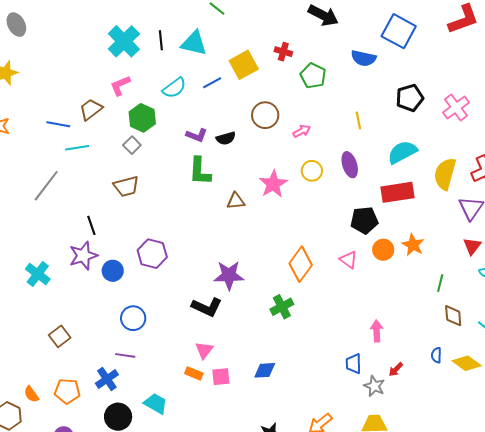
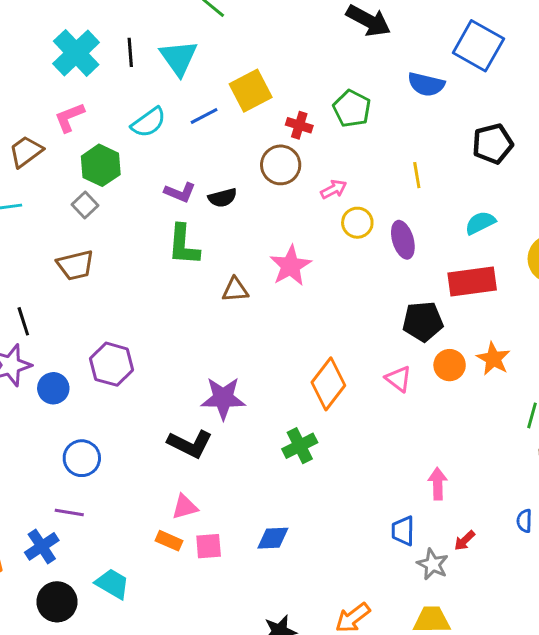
cyan triangle: (194, 43) -> (179, 58), turned 40
red cross: (283, 52) -> (299, 125), moved
cyan semicircle: (402, 152) -> (480, 223), size x0.7
yellow circle: (312, 171) -> (357, 223), moved
pink triangle: (204, 350) -> (185, 507), turned 36

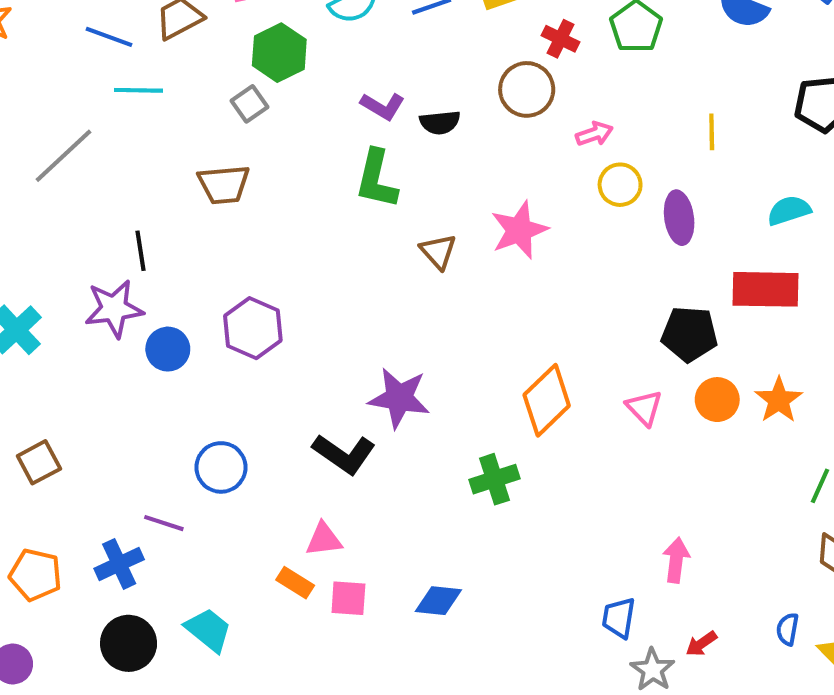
brown triangle: (235, 290) -> (438, 252), turned 44
blue circle: (82, 458) -> (221, 467), moved

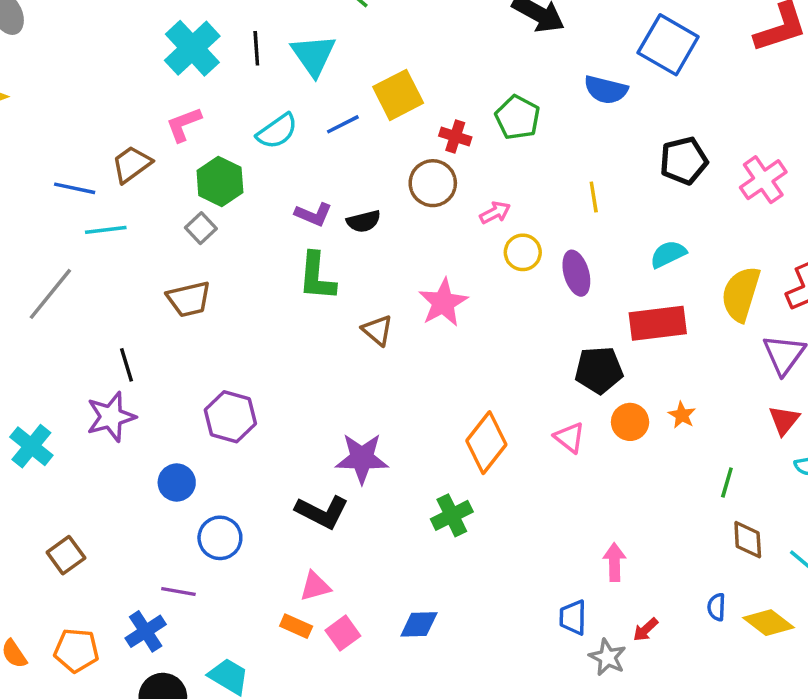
blue circle: (168, 349) -> (177, 483), moved
orange star: (779, 400) -> (682, 415), size x0.7
pink square: (348, 598) -> (343, 633), turned -32

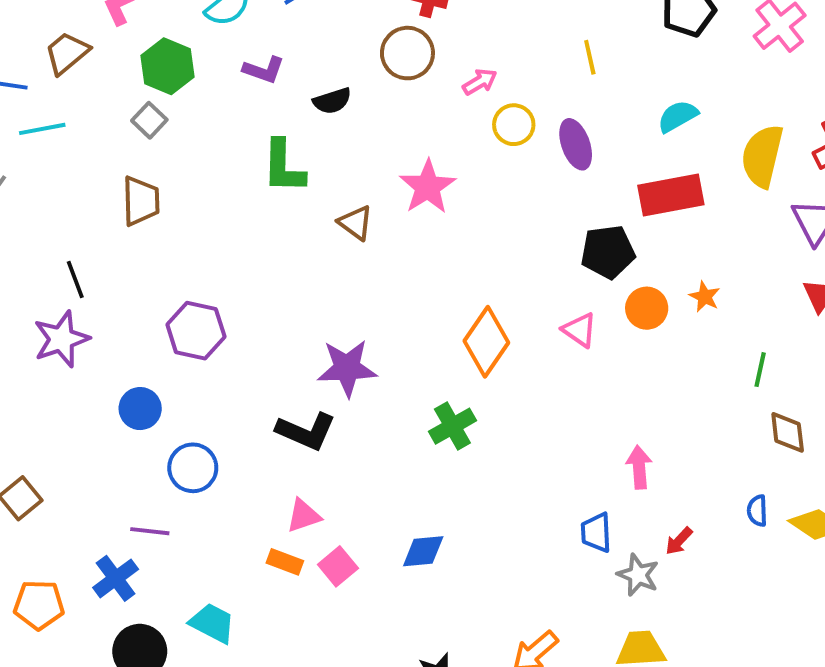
purple L-shape: (313, 214) -> (264, 70), moved
brown trapezoid: (189, 299) -> (141, 201), turned -75

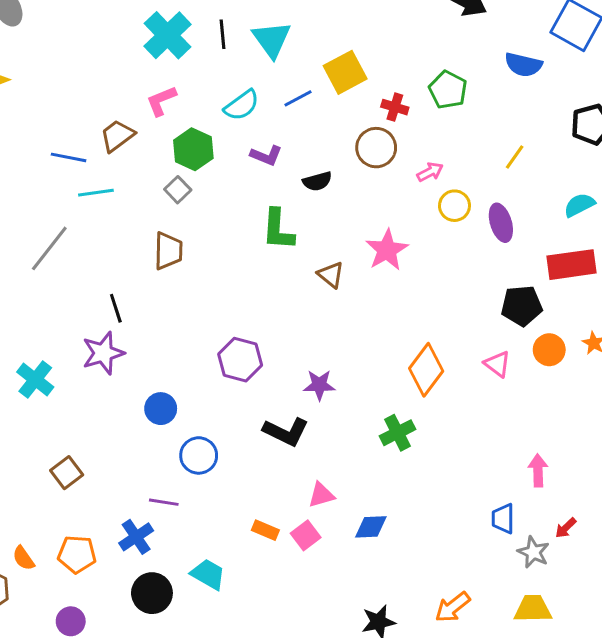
yellow line: (590, 57) -> (515, 157), turned 45
purple hexagon: (196, 331) -> (240, 360), moved
purple star: (347, 368) -> (319, 385), size x0.7
pink triangle: (303, 516) -> (321, 495), moved

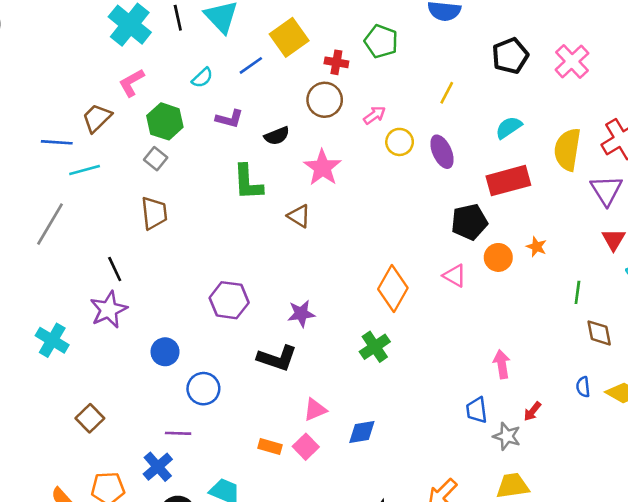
cyan semicircle: (242, 105) -> (202, 78), size x0.7
pink star: (387, 250) -> (322, 168), moved

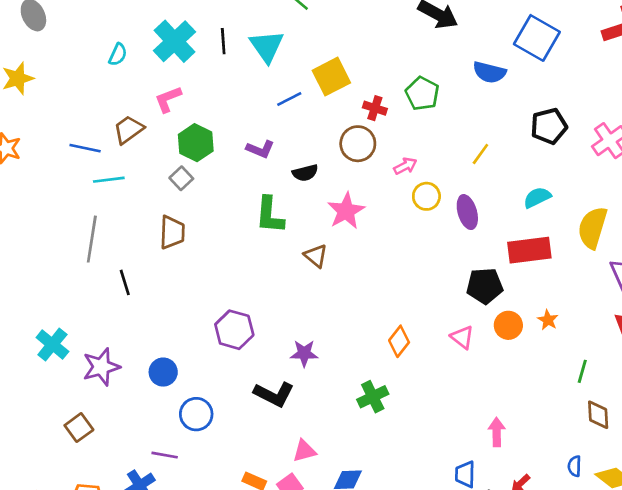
cyan semicircle: (202, 78) -> (118, 55), moved, turned -30
gray line: (50, 224) -> (92, 239), moved, turned -30
orange diamond: (393, 289) -> (399, 341), size x0.7
purple star: (109, 310) -> (101, 367), moved

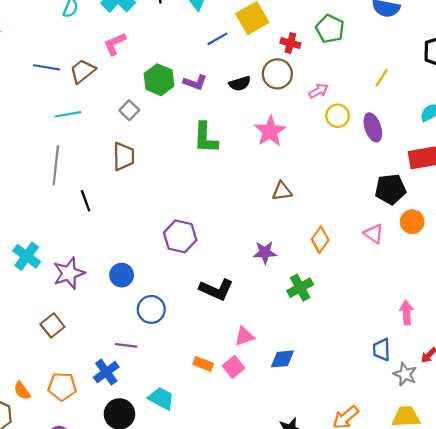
green hexagon: (196, 143) -> (159, 80), moved
blue line: (85, 148) -> (47, 67), moved
black semicircle: (305, 173) -> (240, 84), moved
brown triangle: (316, 256) -> (282, 191), moved, turned -45
purple star: (304, 353) -> (265, 252), moved

